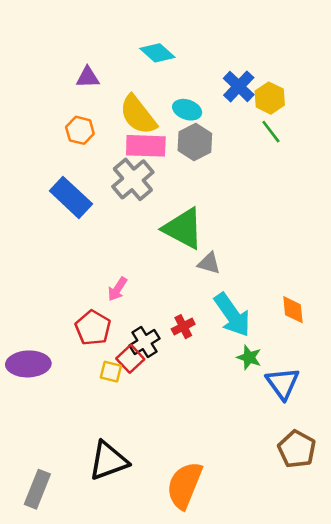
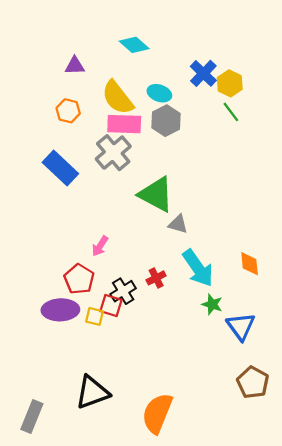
red square: (130, 359) -> (111, 305), turned -30
purple ellipse: (28, 364) -> (60, 310), moved

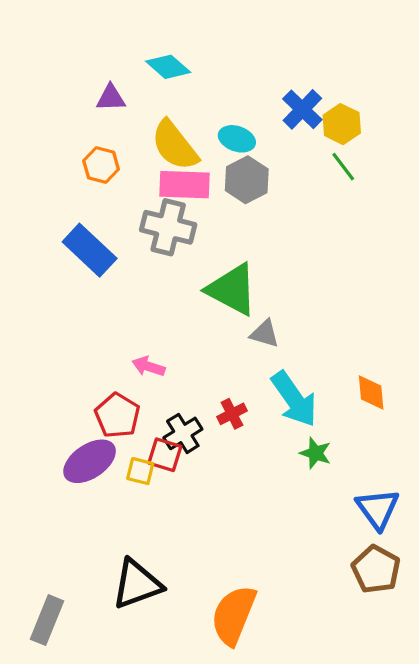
cyan diamond: (134, 45) -> (168, 67), moved
gray cross: (113, 153) -> (168, 227), turned -36
pink arrow: (100, 246) -> (148, 366), turned 75
purple ellipse: (60, 310) -> (90, 461), turned -32
blue triangle: (241, 326) -> (378, 509), moved

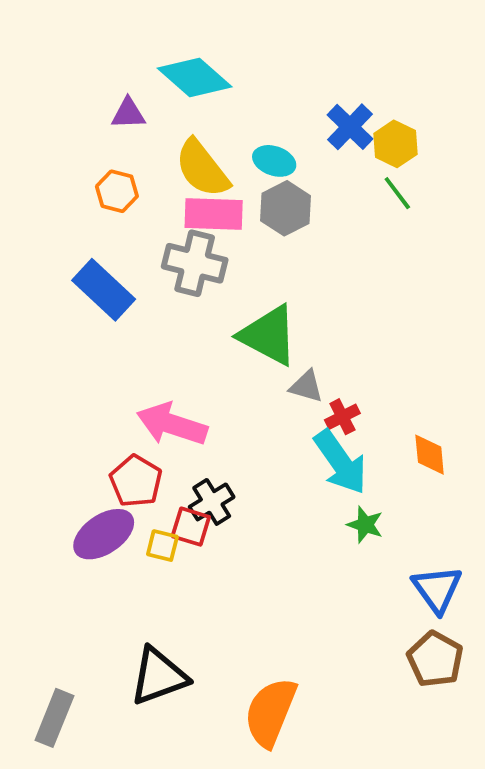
cyan diamond: (168, 67) -> (195, 78), size x1.4
pink arrow: (148, 366) -> (172, 424), size x1.8
red cross: (232, 414) -> (342, 417), moved

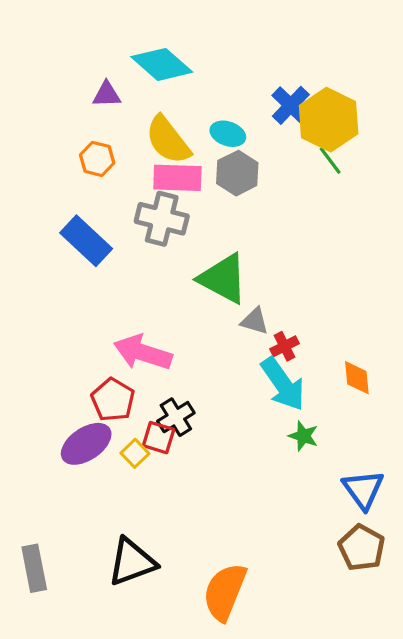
yellow hexagon: (395, 144) -> (329, 120), size x1.6
yellow square: (162, 546) -> (135, 453), turned 32
gray rectangle: (54, 718) -> (34, 568), moved, turned -33

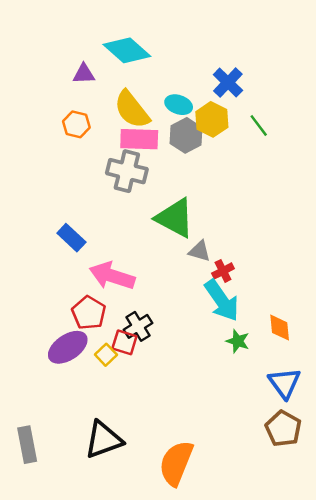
yellow hexagon: (329, 120) -> (212, 119), moved, size x0.7
blue rectangle: (86, 241) -> (71, 238), moved, size x0.7
orange diamond: (357, 378) -> (280, 328), moved

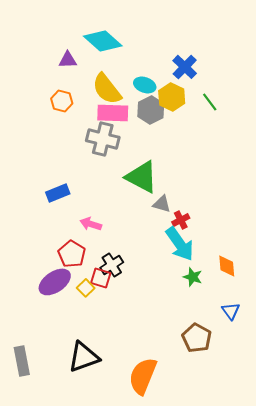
blue rectangle: (71, 238) -> (58, 193), turned -65
pink arrow: (112, 276) -> (91, 224), size x0.6
blue triangle: (285, 383) -> (231, 311), size x0.7
brown pentagon: (283, 429) -> (197, 338), moved

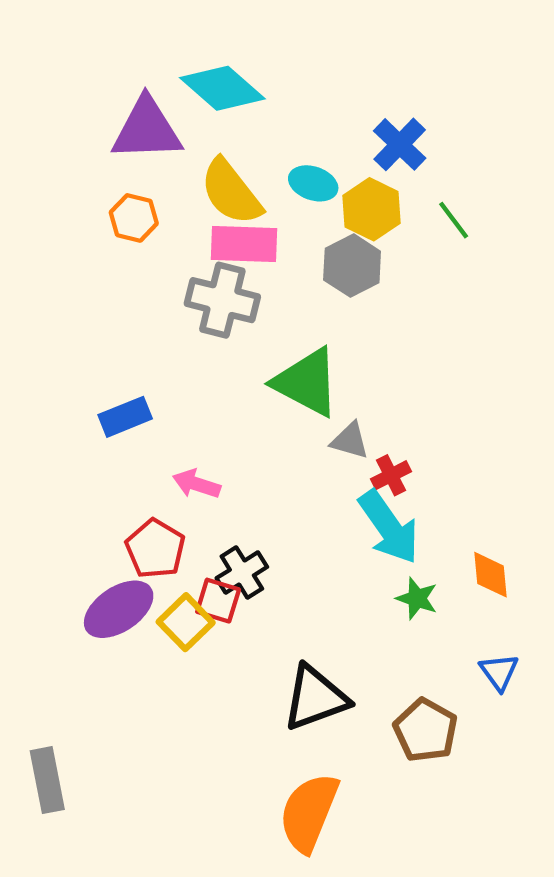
purple triangle: (68, 60) -> (147, 129), size x1.8
gray hexagon: (151, 110) -> (352, 266), moved
yellow square: (86, 288) -> (186, 622), size x1.4
black triangle: (84, 357) -> (315, 698), moved

